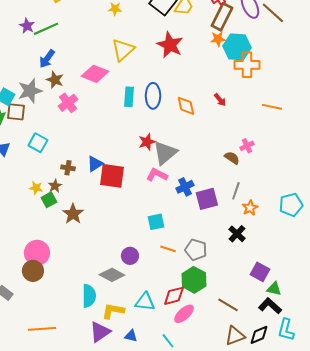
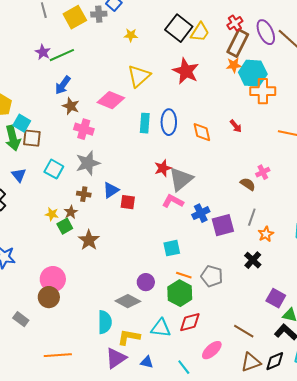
gray star: (30, 91) -> (88, 163), moved
pink cross: (68, 103) -> (84, 129), turned -36
red square: (112, 176) -> (128, 202), size x0.6
green hexagon: (194, 280) -> (180, 293), moved
pink ellipse: (184, 314) -> (212, 350), moved

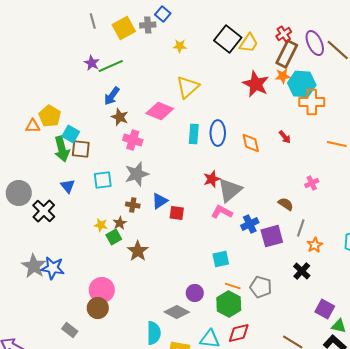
red star: (186, 71) -> (256, 84), moved
cyan square: (54, 169) -> (103, 180), turned -36
brown semicircle: (248, 184) -> (286, 204), moved

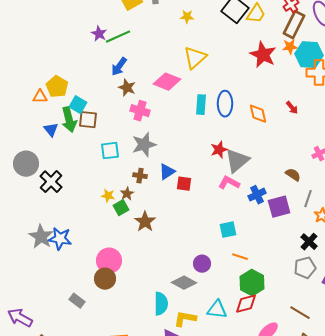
blue triangle: (68, 186) -> (51, 130), moved
gray pentagon: (261, 287) -> (305, 268), moved, turned -30
green hexagon: (229, 304) -> (252, 283), moved

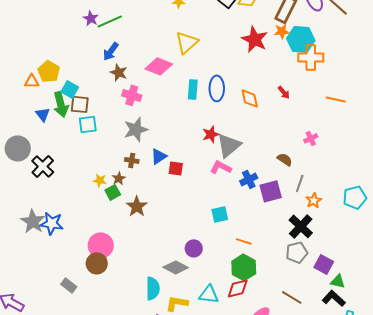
cyan square: (110, 151) -> (88, 124), moved
black cross: (309, 242) -> (301, 226), size x1.4
orange line: (240, 257) -> (244, 241), moved

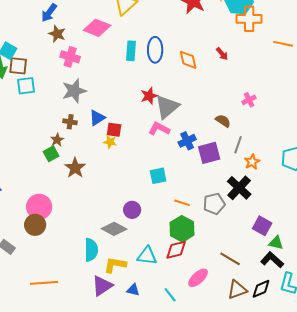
orange line: (336, 99) -> (283, 44), moved
yellow star: (100, 180) -> (110, 142), moved
gray pentagon: (297, 252) -> (214, 204), moved

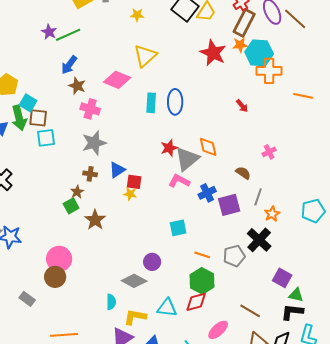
orange diamond: (188, 60) -> (208, 147), moved
cyan semicircle: (91, 250) -> (111, 302), size x0.7
black L-shape: (272, 260) -> (292, 312), turned -35

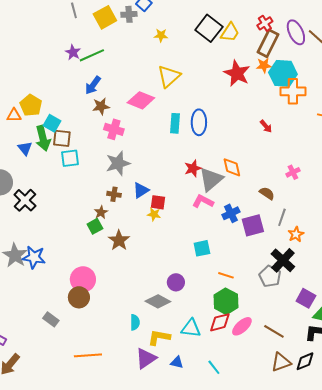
brown star: (77, 86) -> (101, 106), turned -30
gray pentagon: (234, 256) -> (270, 276), moved, turned -30
pink ellipse: (218, 330) -> (242, 326), moved

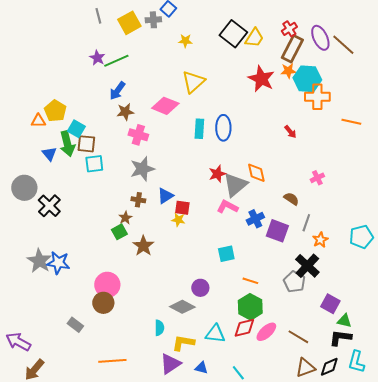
purple square: (253, 225) -> (277, 231), turned 35

